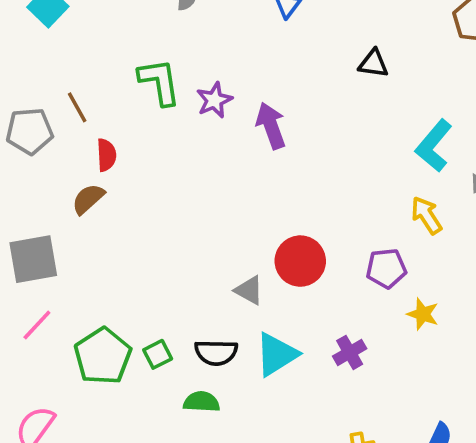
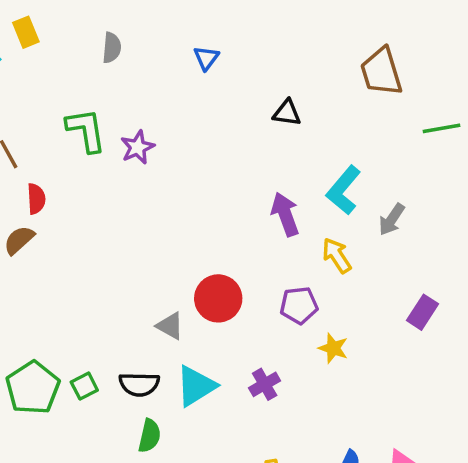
purple arrow: (271, 126) -> (285, 214), moved
green semicircle: (201, 402) -> (150, 436), moved, turned 100

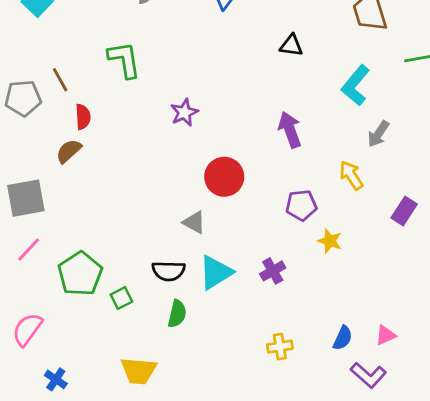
purple star: (138, 147) -> (184, 113), moved
cyan L-shape: (344, 190) -> (356, 85), moved
yellow arrow: (337, 255) -> (351, 175), moved
red circle: (218, 298) -> (224, 177), moved
green square: (84, 386) -> (121, 298), moved

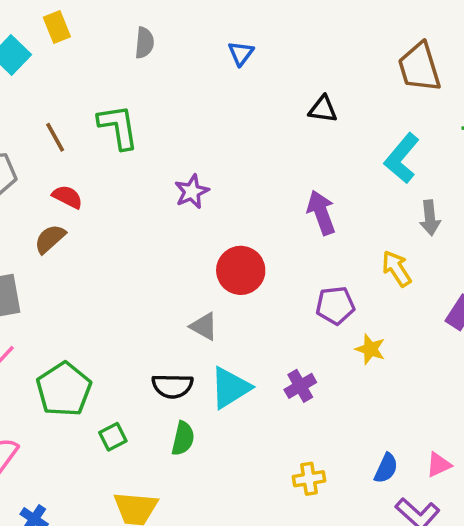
brown line: (60, 80) -> (55, 137), moved
red semicircle: (83, 117) -> (67, 197), turned -60
gray arrow: (378, 134) -> (430, 218), turned -40
green square: (121, 298) -> (113, 437), moved

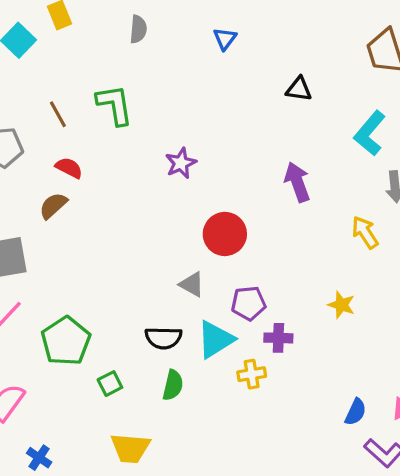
purple pentagon: (335, 305) -> (248, 303), moved
purple cross: (300, 386) -> (278, 338), turned 32
yellow cross: (309, 479) -> (252, 374), moved

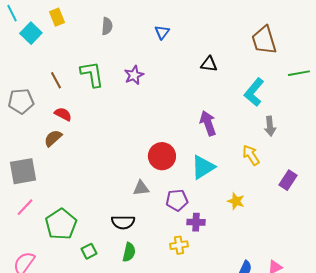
purple star: (181, 163) -> (134, 75), moved
gray triangle: (192, 284) -> (141, 188), turned -36
cyan triangle: (215, 339) -> (203, 167), moved

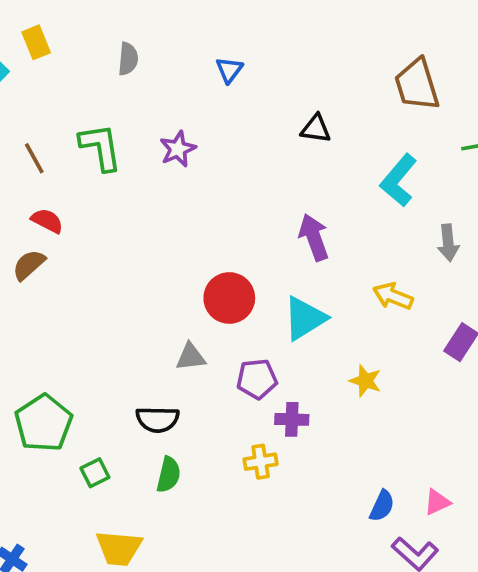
gray arrow: (270, 126) -> (448, 243), moved
yellow arrow: (251, 155) -> (393, 296), turned -35

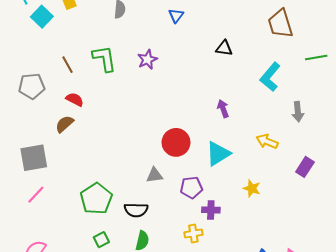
purple arrow: (314, 237) -> (223, 109), size x0.7
green pentagon: (43, 423) -> (96, 199), moved

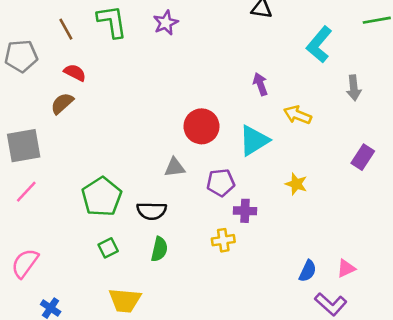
yellow arrow: (267, 141) -> (297, 115), moved

